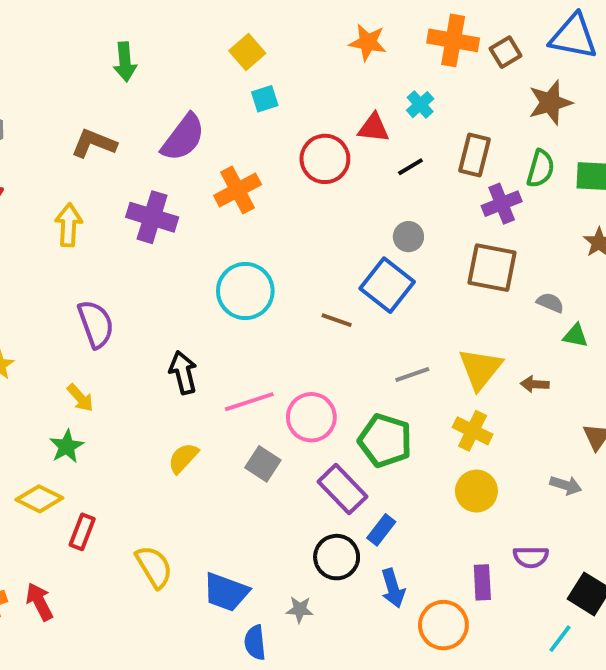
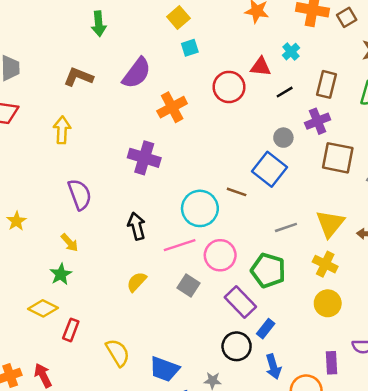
purple cross: (502, 204) -> (318, 121), moved
purple cross: (152, 217) -> (144, 158), moved
cyan circle: (245, 291) -> (200, 208), moved

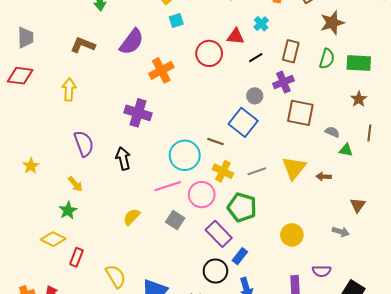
black arrow: (137, 226) -> (123, 158), moved
yellow cross: (325, 264) -> (223, 171), moved

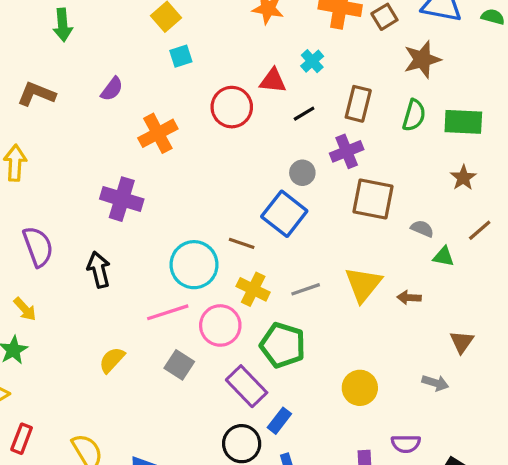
purple semicircle: (132, 42) -> (112, 89), size x0.6
brown line: (369, 133) -> (480, 230), turned 42
red rectangle: (76, 257) -> (22, 439), moved

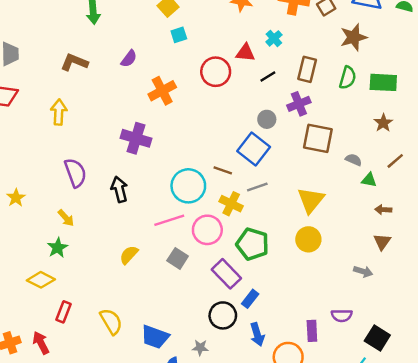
gray line: (306, 289) -> (257, 187), moved
brown arrow: (409, 298) -> (383, 210), moved
yellow circle: (360, 388) -> (308, 239), moved

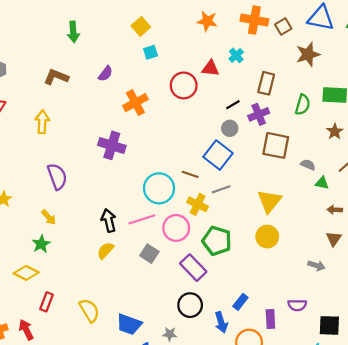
black line: (268, 76) -> (233, 105), moved
green semicircle: (348, 78) -> (303, 105), moved
black arrow: (119, 189) -> (109, 220), moved
blue rectangle: (250, 299) -> (240, 302), moved
black square: (377, 338) -> (329, 325), turned -30

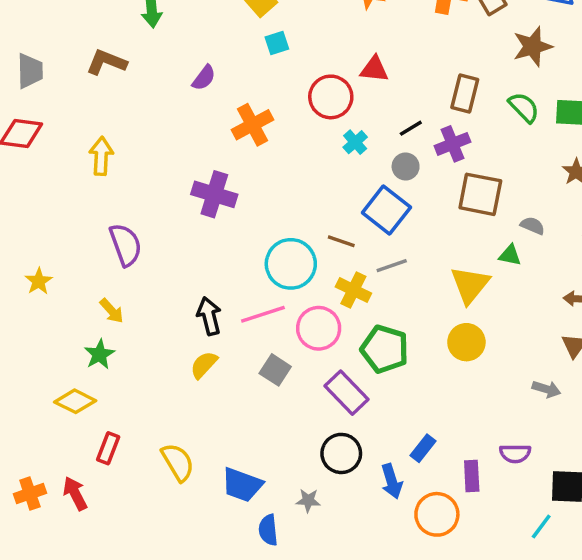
cyan cross: (236, 55) -> (355, 142), moved
brown L-shape: (56, 77) -> (106, 62), moved
green semicircle: (303, 105) -> (524, 107), moved, turned -60
green triangle: (322, 183) -> (510, 255), moved

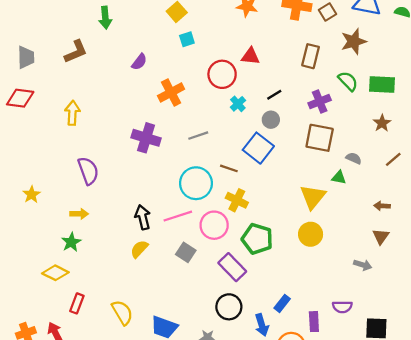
brown L-shape: (106, 62) -> (76, 52), turned 135
brown rectangle: (465, 93) -> (311, 56), moved
purple cross: (453, 144) -> (320, 102), moved
gray line: (392, 266) -> (198, 136), moved
yellow arrow: (112, 311) -> (79, 214), turned -48

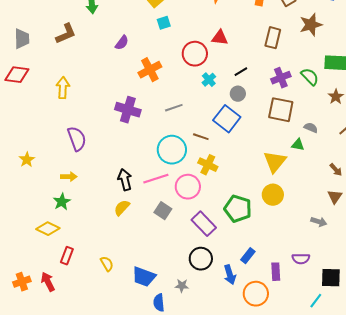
green semicircle: (348, 81) -> (310, 77), moved
brown arrow: (382, 206) -> (336, 170), turned -136
green pentagon: (257, 239) -> (238, 209), moved
yellow semicircle: (122, 312) -> (107, 264), size x0.7

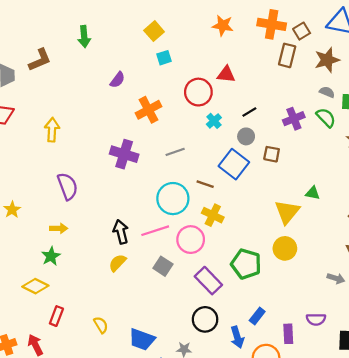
brown L-shape: (66, 34) -> (40, 60), moved
brown rectangle: (273, 38) -> (287, 55), moved
brown square: (281, 110) -> (272, 154), moved, size x0.6
gray semicircle: (311, 128) -> (327, 92), moved

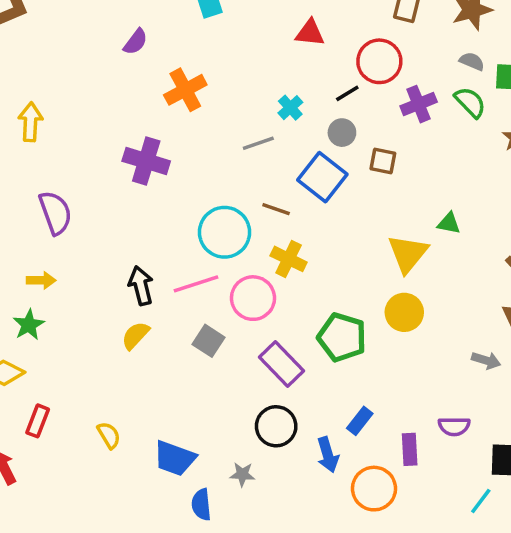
red circle: (198, 92) -> (379, 61), moved
gray line: (175, 152) -> (258, 143), moved

